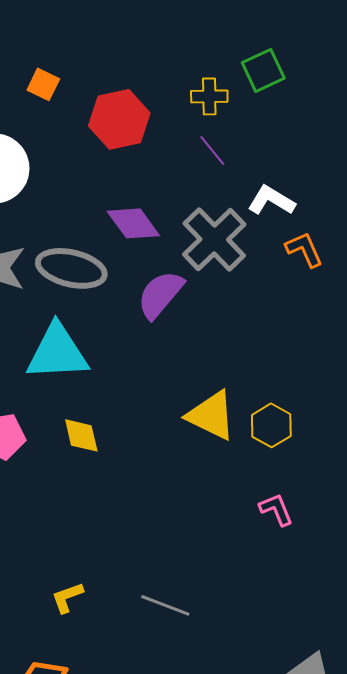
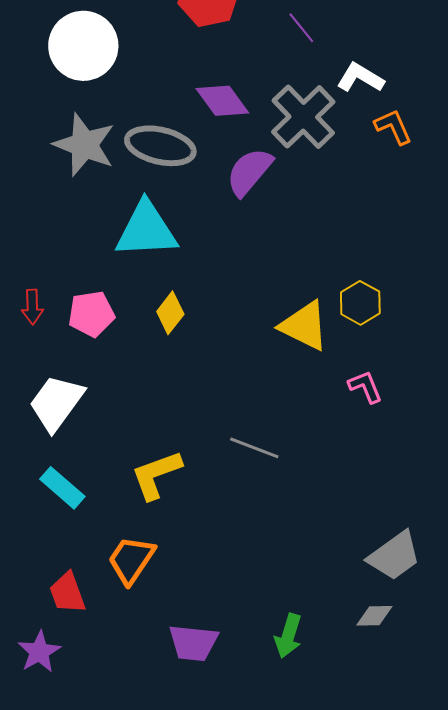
yellow triangle: (211, 415) -> (304, 326), moved
yellow diamond: (81, 435) -> (170, 313), turned 51
yellow L-shape: (67, 597) -> (156, 475), size x1.6
gray line: (165, 605) -> (254, 448), moved

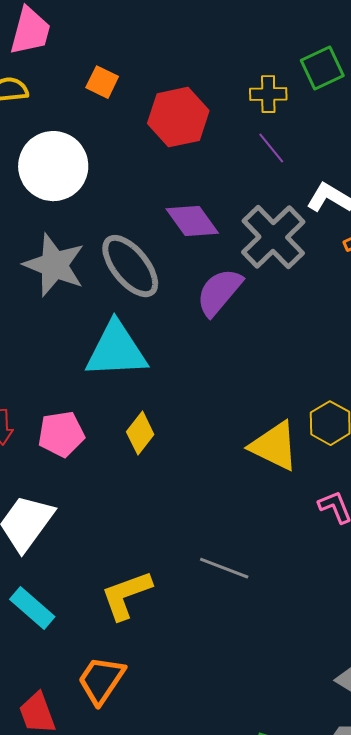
gray ellipse: (160, 146) -> (130, 266), turned 38

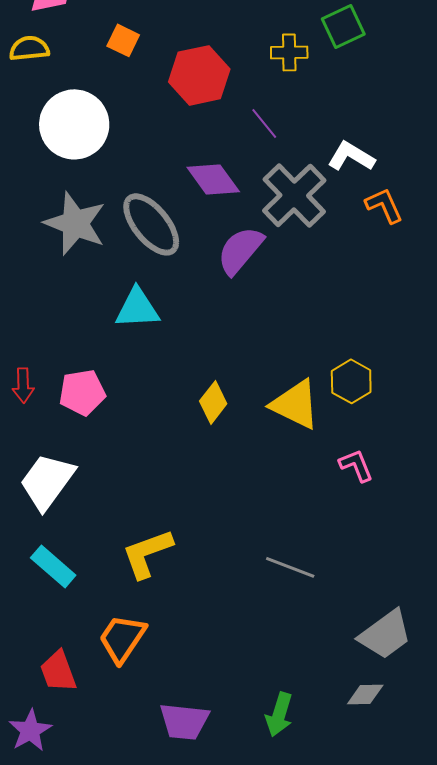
purple line: (271, 148) -> (264, 123), moved
cyan triangle: (116, 350) -> (137, 308), size x0.7
yellow diamond: (140, 433) -> (213, 402), moved
gray line: (224, 568) -> (290, 567), moved

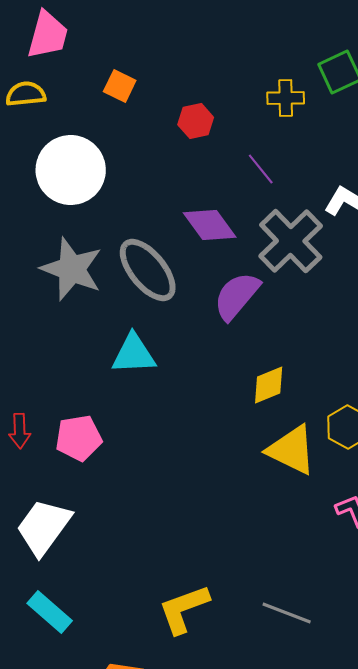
red hexagon: (199, 75) -> (196, 121), size x0.6
yellow diamond: (213, 402) -> (269, 385), moved, turned 30
yellow L-shape: (147, 553) -> (184, 609), moved

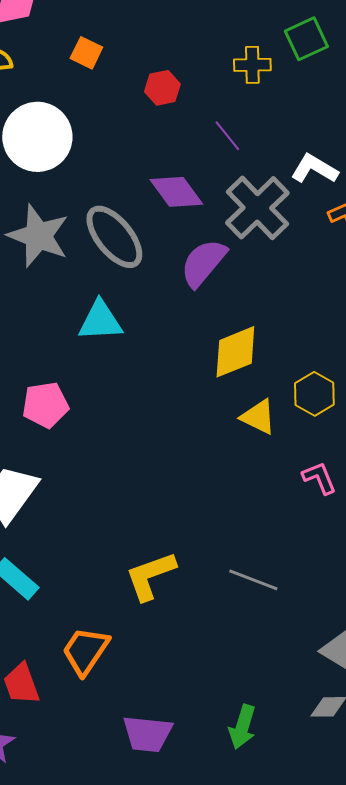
yellow diamond: (269, 385) -> (235, 352), size x1.4
yellow triangle: (292, 450) -> (258, 417), size x0.7

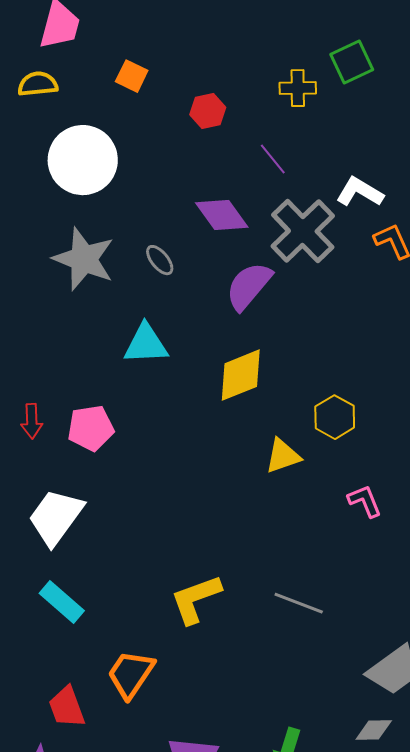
gray ellipse: (114, 237) -> (160, 260), size x0.5
yellow diamond: (235, 352) -> (241, 375), moved
yellow hexagon: (314, 394) -> (335, 417), moved
yellow triangle: (258, 417) -> (283, 456), moved, turned -45

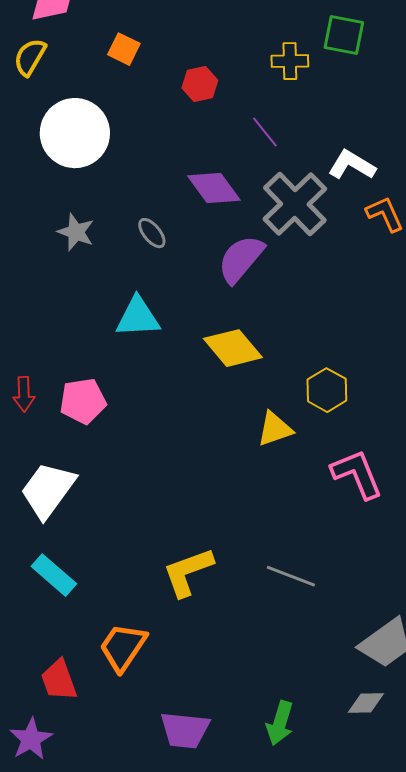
green square: (352, 62) -> (344, 35), turned 36
yellow semicircle: (38, 84) -> (30, 57), turned -54
gray star: (84, 259) -> (76, 232), size x0.6
yellow diamond: (241, 375) -> (233, 348), turned 72
pink L-shape: (365, 501) -> (357, 474), size x1.5

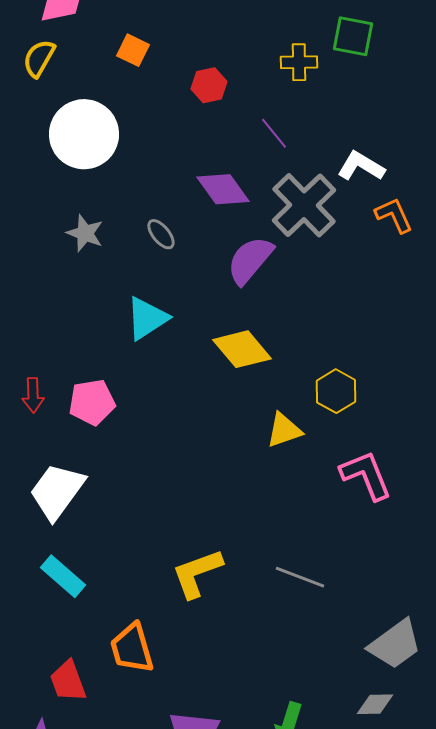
cyan triangle: (138, 317) -> (147, 318), turned -30
orange trapezoid: (123, 647) -> (132, 648), turned -50

